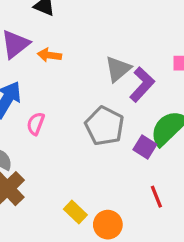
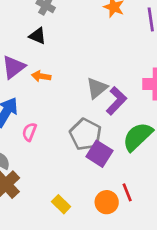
purple square: (145, 147) -> (99, 154), moved, size x1.4
orange circle: (108, 225) -> (107, 202), moved

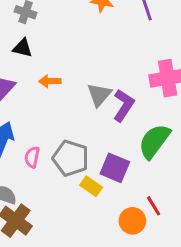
orange arrow: (41, 76) -> (50, 81), moved
gray pentagon: (86, 134) -> (71, 158), moved
yellow rectangle: (61, 204) -> (91, 186), moved

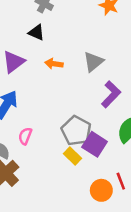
gray triangle: (99, 95) -> (93, 62), moved
pink semicircle: (32, 157) -> (25, 136), moved
gray pentagon: (71, 158) -> (76, 131), moved

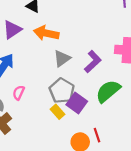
gray triangle: (93, 62) -> (62, 58), moved
orange arrow: (54, 64) -> (46, 33), size x1.6

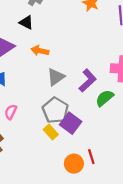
orange arrow: (46, 33) -> (40, 51), size x0.7
green semicircle: (108, 91) -> (105, 98), moved, size x0.7

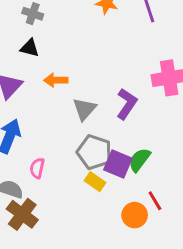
green semicircle: (105, 98) -> (140, 160), moved

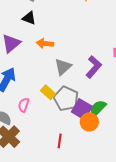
yellow rectangle: (95, 182) -> (48, 92), moved
red line: (155, 201) -> (60, 141), moved, turned 32
orange circle: (135, 215) -> (89, 122), moved

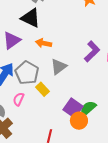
black triangle: (29, 18) -> (31, 18), size x1.5
purple L-shape: (94, 67) -> (92, 51), moved
gray pentagon: (66, 99) -> (27, 73), moved

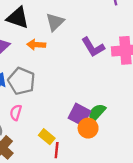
purple L-shape: (92, 51) -> (93, 47), turned 110
gray triangle: (59, 67) -> (55, 22), moved
yellow rectangle: (43, 89) -> (47, 137), moved

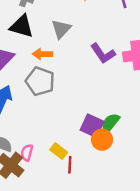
gray pentagon: (21, 81) -> (40, 81), moved
pink semicircle: (16, 113) -> (27, 153), moved

